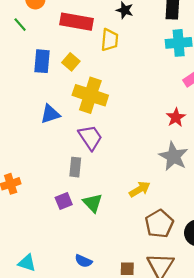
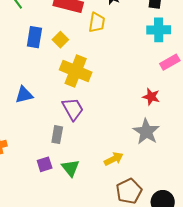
blue triangle: (50, 114) -> (24, 95), moved
red star: (176, 117) -> (151, 97), turned -30

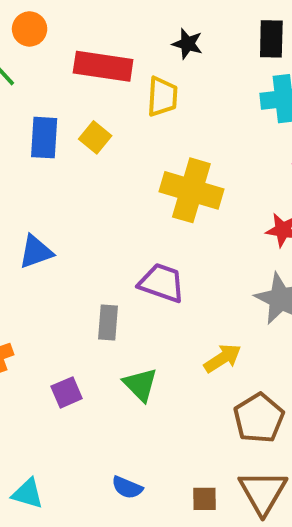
yellow cross: (76, 71) -> (191, 190), moved
purple trapezoid: (73, 109) -> (162, 283), moved, turned -35
purple square: (45, 164) -> (67, 392), moved

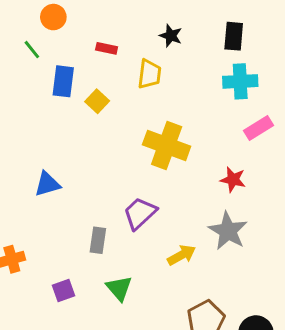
red rectangle: (103, 66) -> (107, 48), size x0.5
blue rectangle: (44, 138) -> (63, 81), moved
purple trapezoid: (162, 283) -> (140, 213), turned -66
yellow arrow: (223, 358) -> (181, 255), moved

